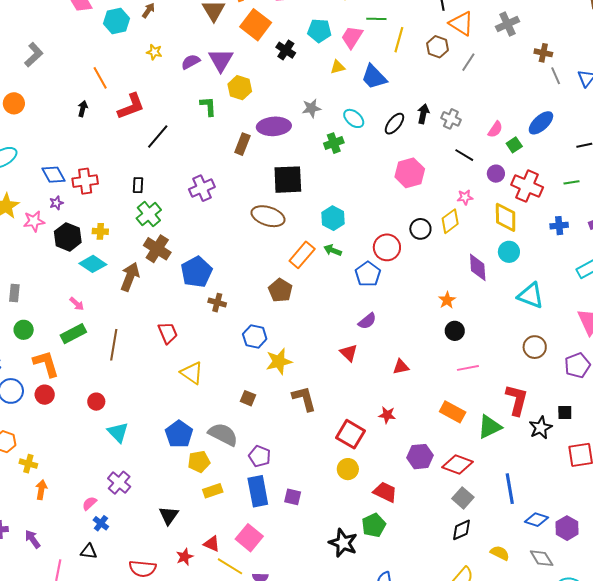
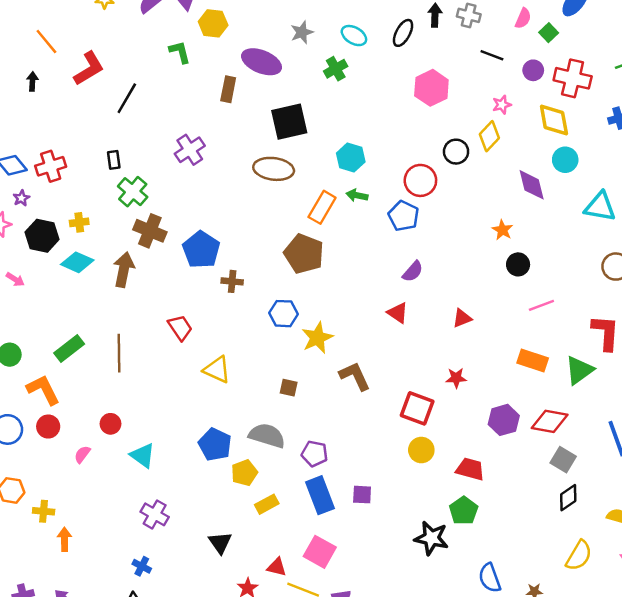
purple ellipse: (274, 126) -> (262, 62), turned 36
brown pentagon: (280, 290) -> (304, 254), size x1.4
pink arrow: (77, 304) -> (15, 279), moved
pink semicircle: (89, 503) -> (82, 454), moved

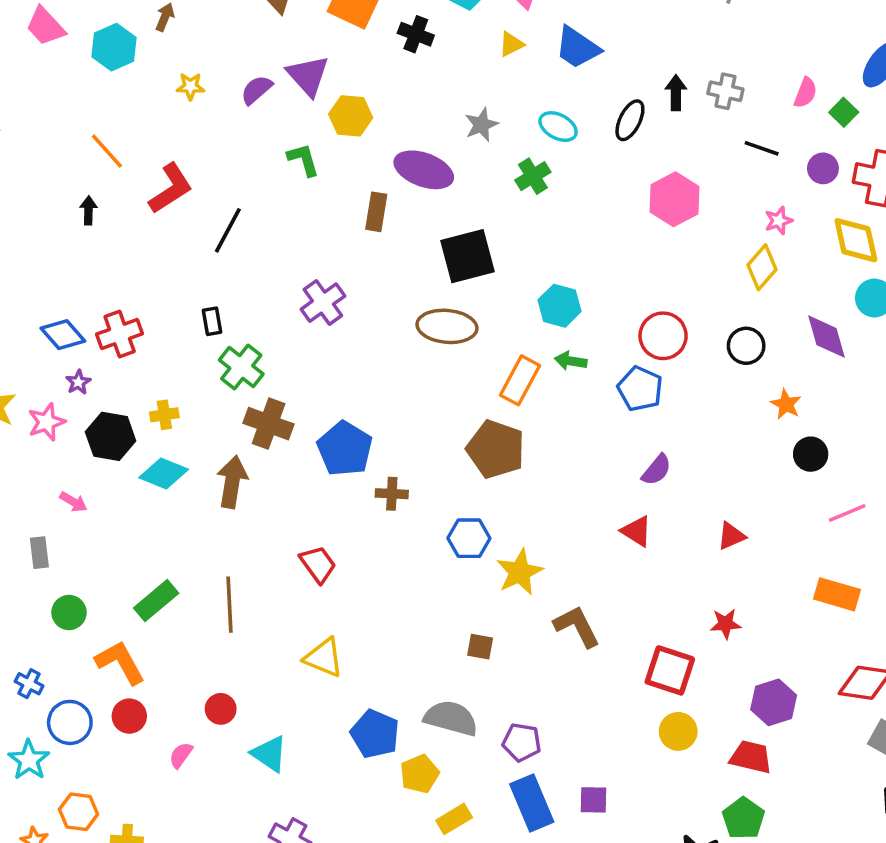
black circle: (456, 152) -> (746, 346), moved
yellow triangle: (217, 370) -> (324, 657), moved
purple hexagon: (504, 420) -> (774, 702), moved

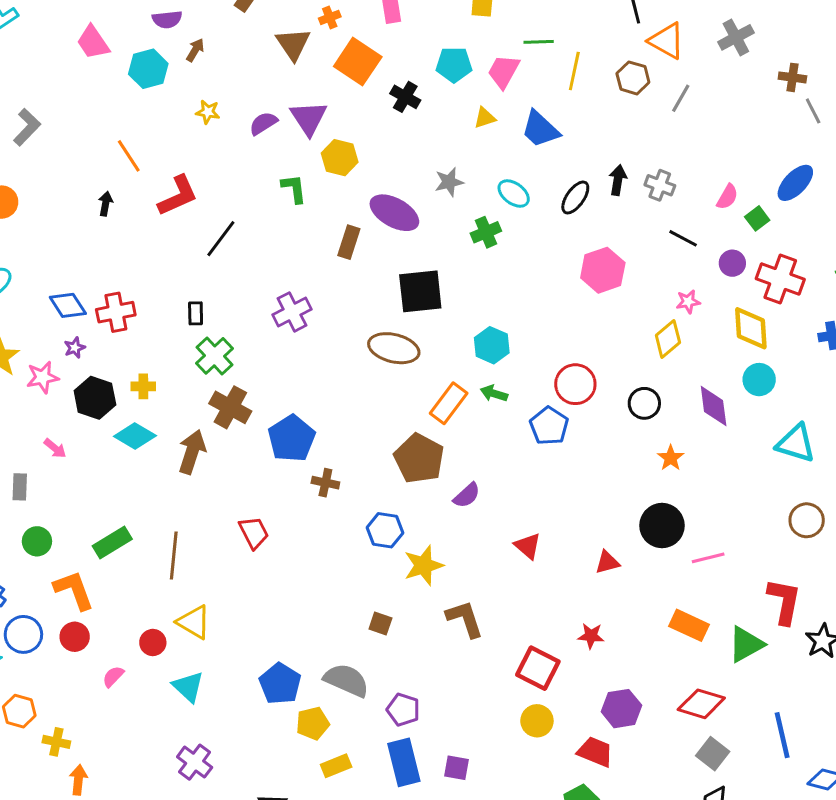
black circle: (811, 454) -> (662, 526), moved, size x1.5
purple semicircle: (657, 470) -> (467, 495), moved
yellow triangle: (324, 657) -> (194, 622), moved

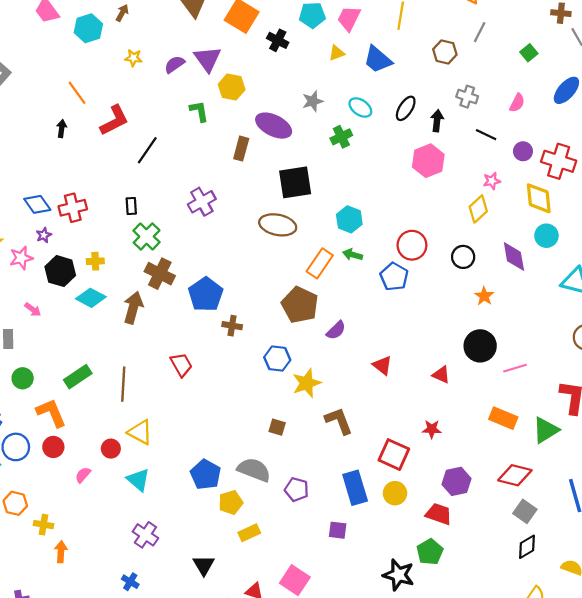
brown hexagon: (633, 78) -> (445, 52), moved
black arrow: (618, 180) -> (437, 121), moved
green square: (757, 218) -> (529, 53), moved
red triangle: (607, 562) -> (441, 375), turned 42
blue rectangle: (404, 762) -> (355, 488), moved

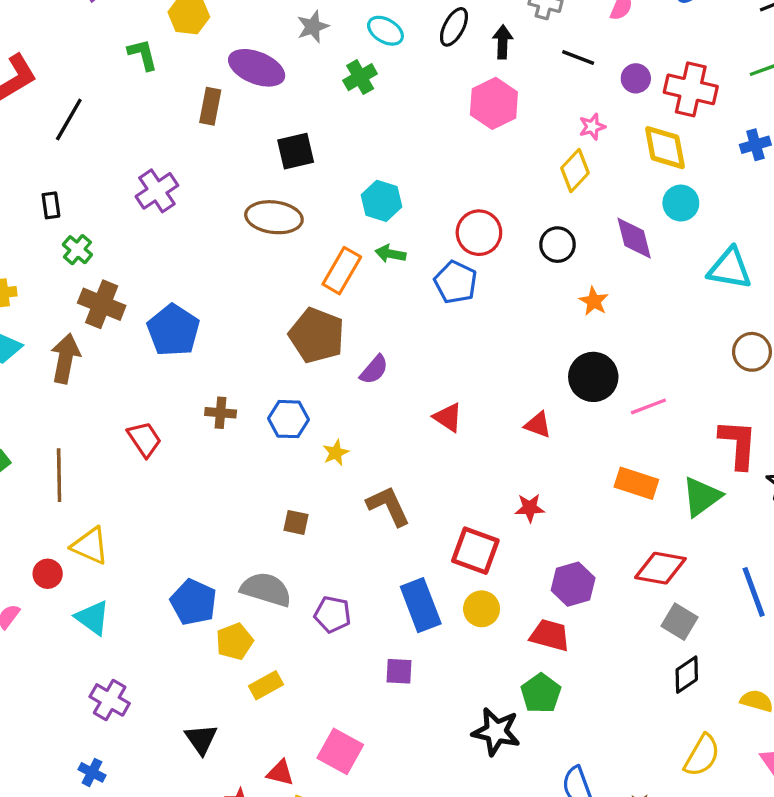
black square: (295, 182) -> (296, 151), size x0.7
green cross: (147, 236) -> (77, 250), size x0.7
brown cross: (232, 326) -> (221, 413), moved
yellow star: (307, 383) -> (336, 453), size x0.6

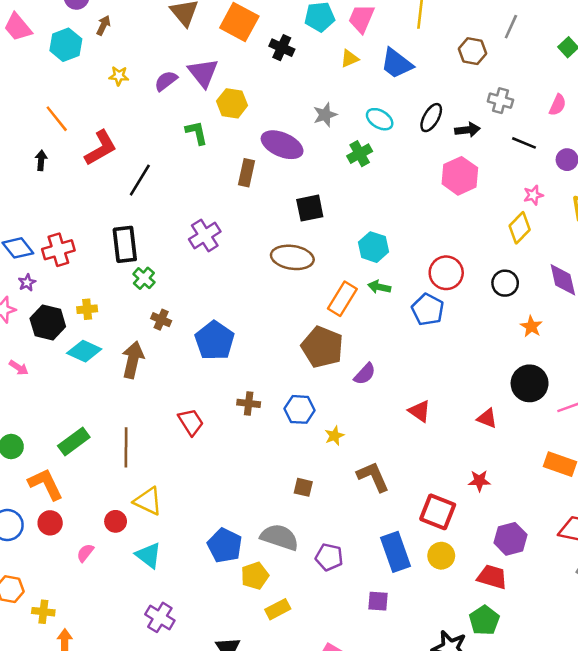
black arrow: (503, 42) -> (468, 130), turned 80
black rectangle: (51, 205) -> (125, 244), size x1.8
brown cross: (102, 304) -> (161, 320), size x0.6

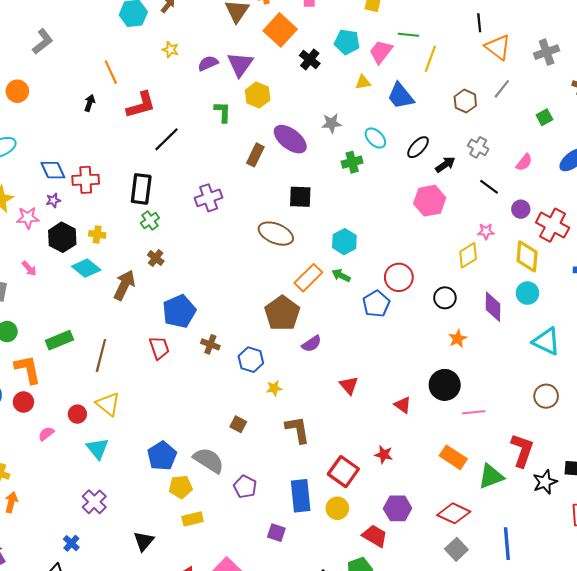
black arrow: (468, 130) -> (445, 165), turned -42
blue pentagon: (215, 341) -> (179, 311), moved

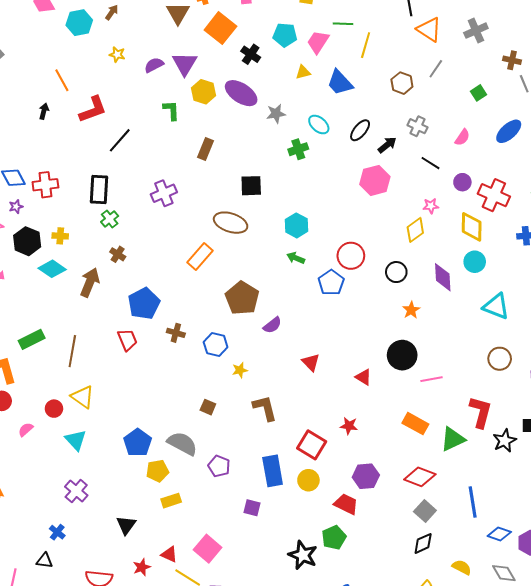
purple ellipse: (290, 139) -> (241, 93), moved
orange rectangle: (308, 278) -> (200, 257), moved

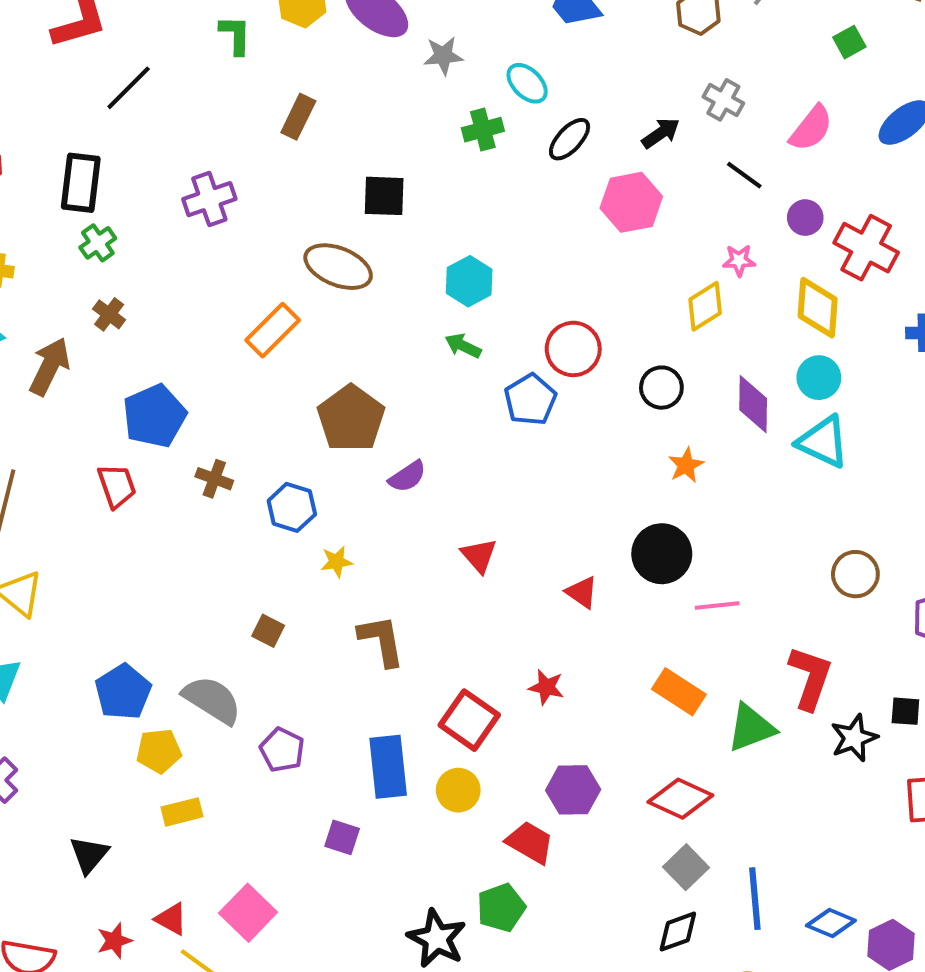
black ellipse: (360, 130) -> (570, 139), moved
pink semicircle: (462, 137) -> (811, 128), size x1.4
cyan triangle: (496, 306) -> (823, 442), moved
blue line: (473, 502) -> (755, 899), moved

